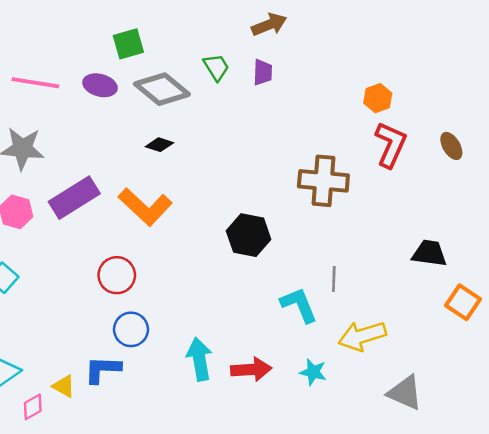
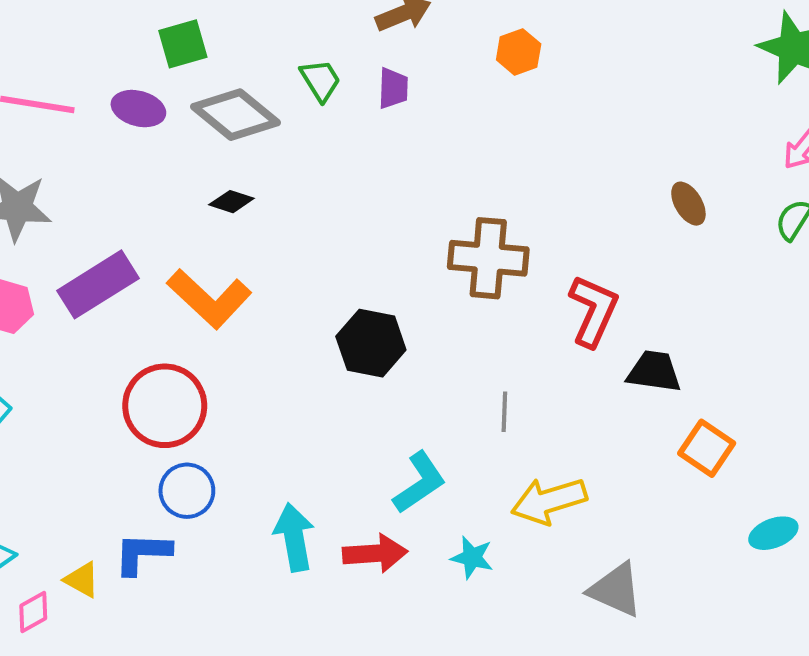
orange hexagon: (378, 98) -> (519, 52), moved
red L-shape: (391, 145) -> (593, 311), moved
red circle: (117, 275) -> (165, 406), size x1.4
cyan L-shape: (299, 305) -> (420, 483), moved, turned 78

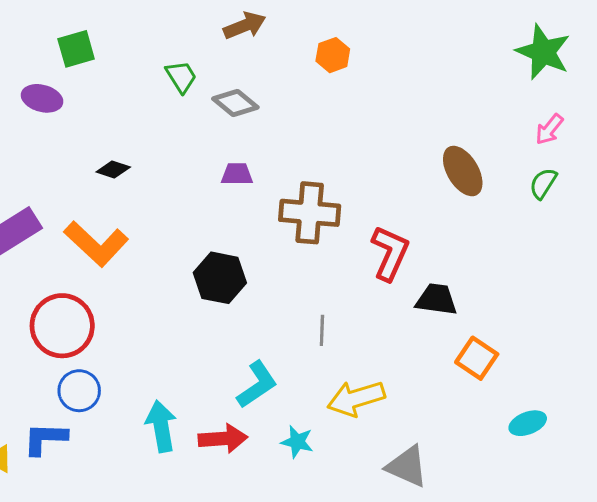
purple trapezoid: (393, 88) -> (237, 174), moved, turned -92
gray diamond: (235, 115) -> (235, 103), moved, size x0.7
brown ellipse: (688, 204) -> (463, 171), size x1.5

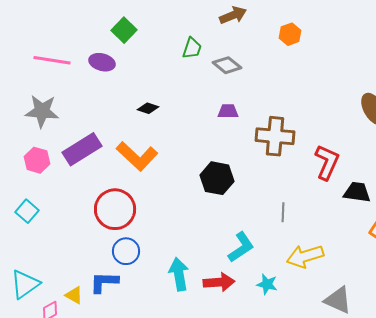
green square: (76, 49) -> (124, 30), turned -30
green trapezoid: (181, 77) -> (192, 48), turned 50

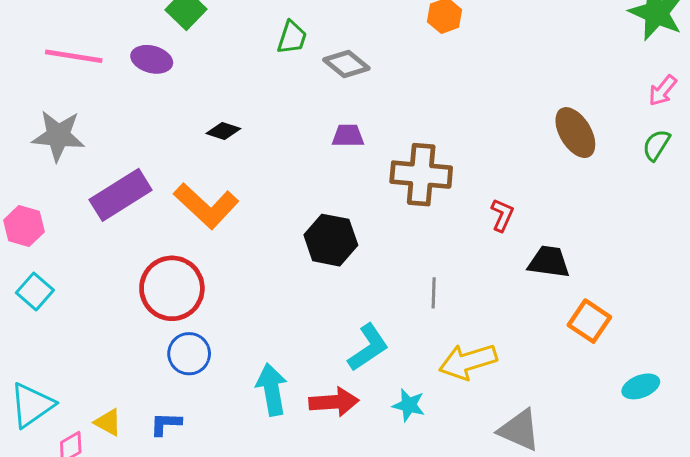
pink hexagon: (37, 160) -> (24, 226), moved
red L-shape: (327, 162) -> (502, 215), size x0.6
blue L-shape: (104, 282) -> (166, 424), moved, size x0.7

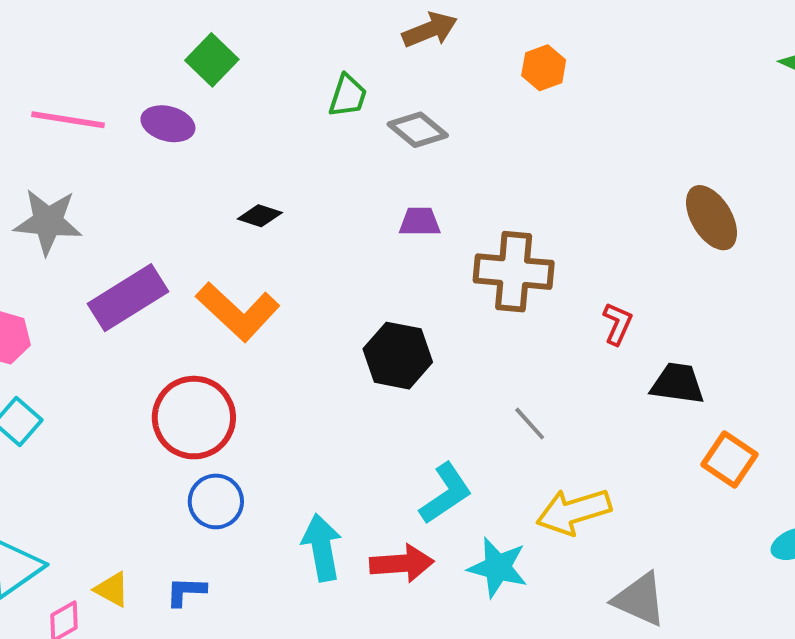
gray line: (434, 293) -> (530, 424), turned -44
cyan star: (409, 405) -> (498, 567), size x1.4

